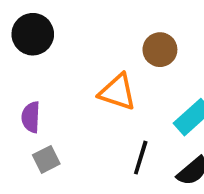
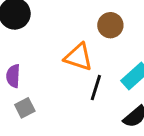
black line: (141, 158) -> (96, 88), moved

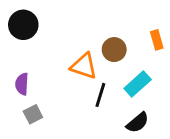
brown circle: (110, 25) -> (114, 50), moved

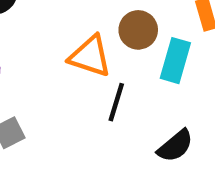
cyan rectangle: (138, 84) -> (175, 61), moved, turned -32

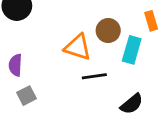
black line: (116, 102) -> (94, 76), turned 65

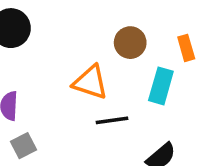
brown circle: (108, 31) -> (130, 43), moved

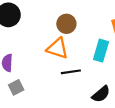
brown circle: (130, 43) -> (66, 24), moved

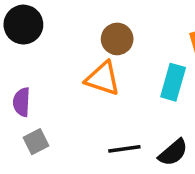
black line: (71, 72) -> (124, 149), moved

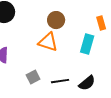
gray square: (36, 142) -> (33, 77), moved

